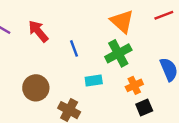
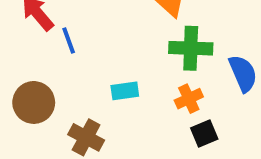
blue line: (74, 48) -> (69, 40), moved
green cross: (118, 53) -> (191, 48), moved, turned 30

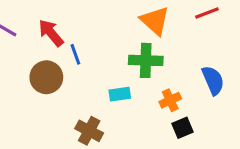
green cross: (191, 48) -> (146, 60), moved
brown circle: (34, 102) -> (46, 77), moved

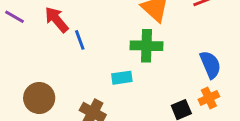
brown circle: (46, 77) -> (39, 98), moved
orange cross: (170, 100) -> (209, 98), moved

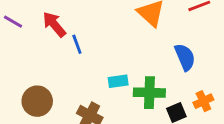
green cross: (147, 46) -> (149, 93), moved
blue semicircle: (210, 65) -> (185, 57), moved

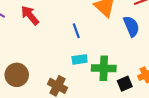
blue line: (77, 44) -> (76, 31), moved
blue semicircle: (185, 57) -> (131, 26), moved

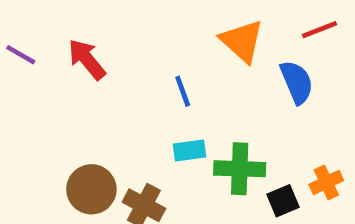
brown circle: (17, 75) -> (91, 189), moved

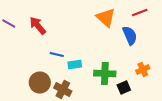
blue line: (183, 91) -> (57, 54), moved, turned -56
cyan rectangle: (189, 151) -> (75, 64), moved
orange cross: (326, 182) -> (143, 70), moved

